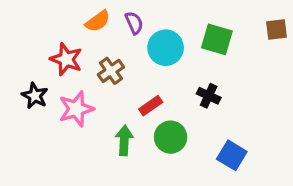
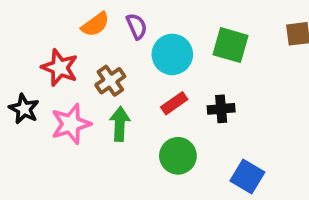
black cross: (209, 96) -> (221, 109), turned -30
red rectangle: (151, 106) -> (174, 103), moved
green arrow: (124, 140) -> (120, 124), moved

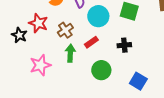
red rectangle: (174, 103) -> (91, 42), moved
black star: (24, 109) -> (19, 35), moved
pink star: (71, 124) -> (40, 65), moved

